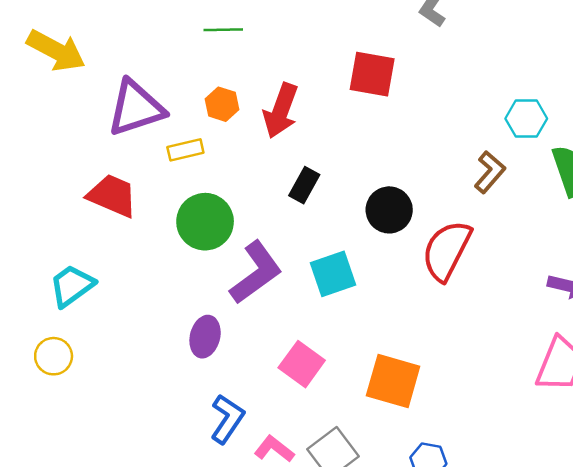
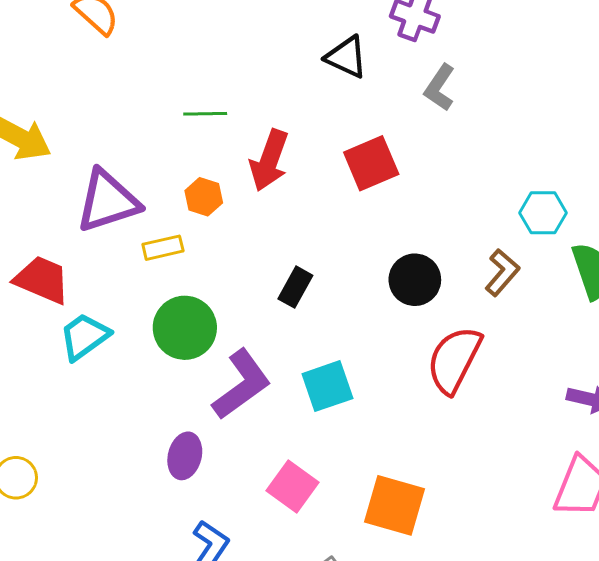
red square: (372, 74) -> (371, 163), turned -33
red arrow: (281, 111) -> (269, 160), moved
red trapezoid: (112, 196) -> (42, 280), moved
black circle: (389, 210) -> (415, 280), moved
cyan trapezoid: (72, 286) -> (84, 337), moved

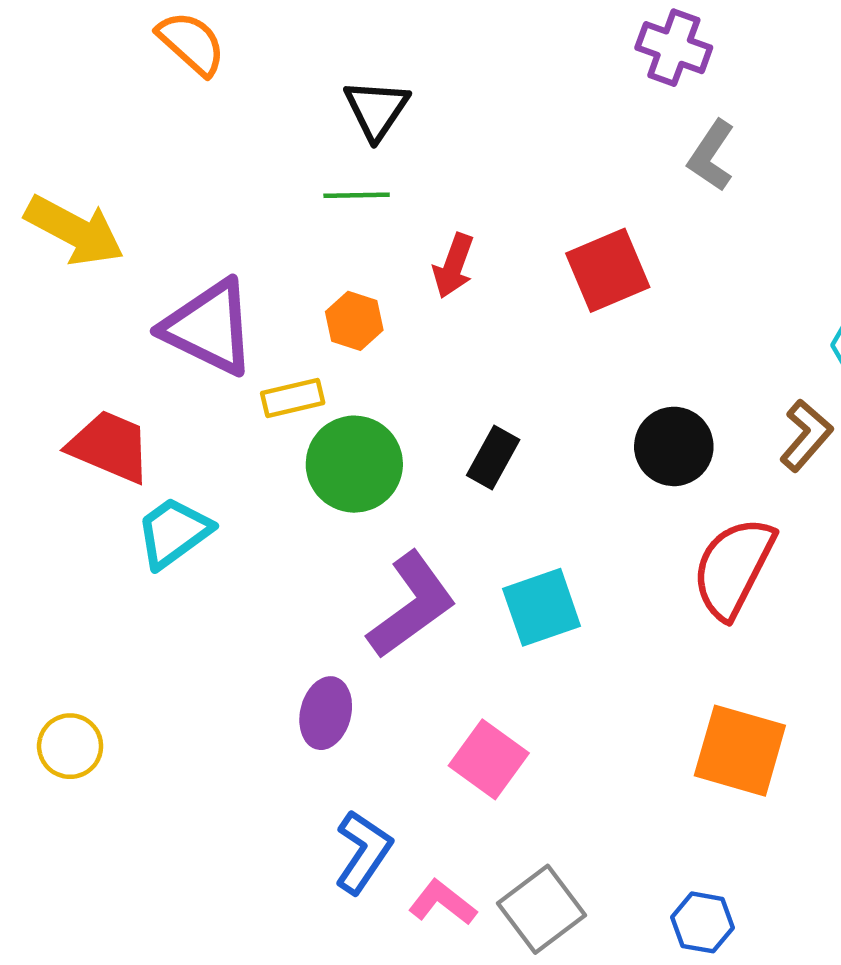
black triangle: (346, 57) -> (376, 109), moved, turned 39
red arrow: (269, 160) -> (453, 266), size x0.7
purple triangle: (108, 201) -> (209, 327), turned 44
green circle: (185, 328) -> (354, 464), moved
orange square: (394, 505) -> (740, 751), moved

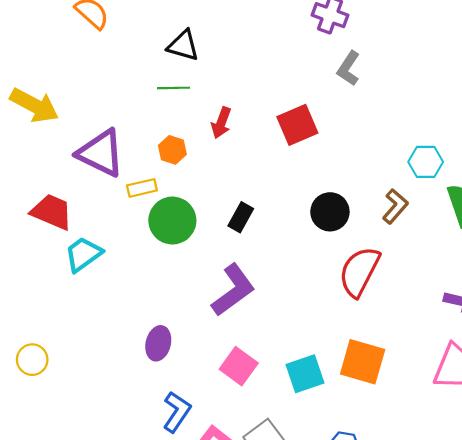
black triangle: (376, 109) -> (183, 46), turned -48
purple L-shape: (412, 605) -> (233, 290), moved
cyan square: (542, 607) -> (305, 374), moved

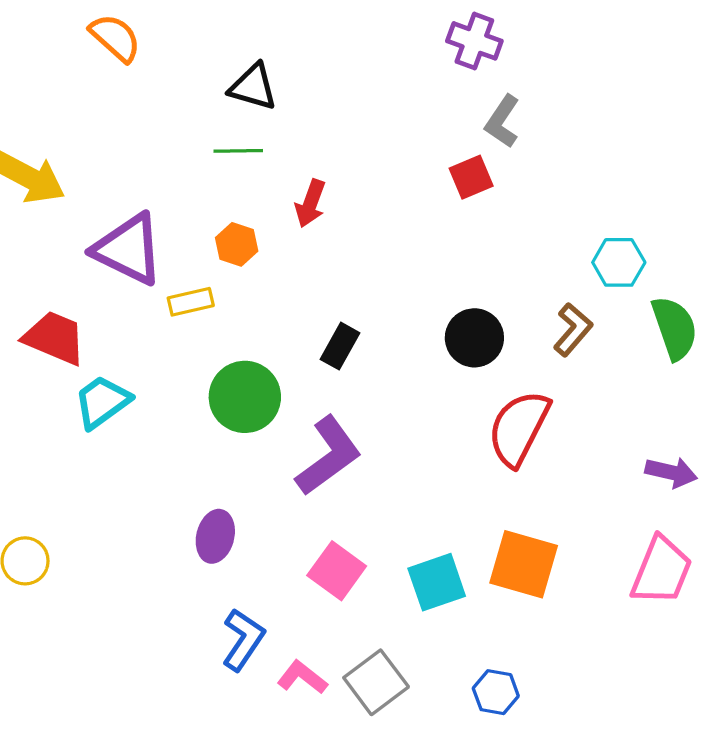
red square: (297, 125) -> (471, 177), moved, size x0.7
green circle: (172, 221) -> (245, 397), moved

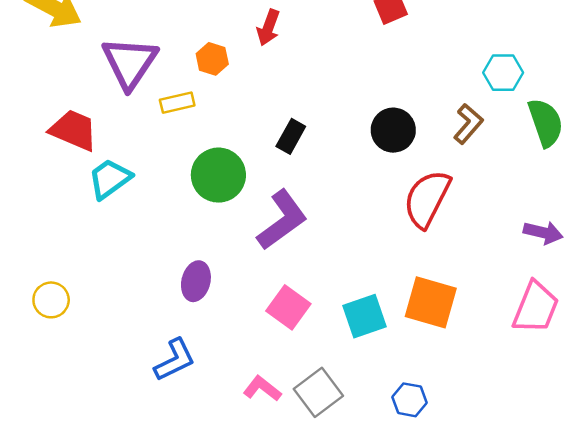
purple triangle: (128, 249) -> (130, 63), turned 38
blue L-shape: (243, 640) -> (175, 360), moved, turned 30

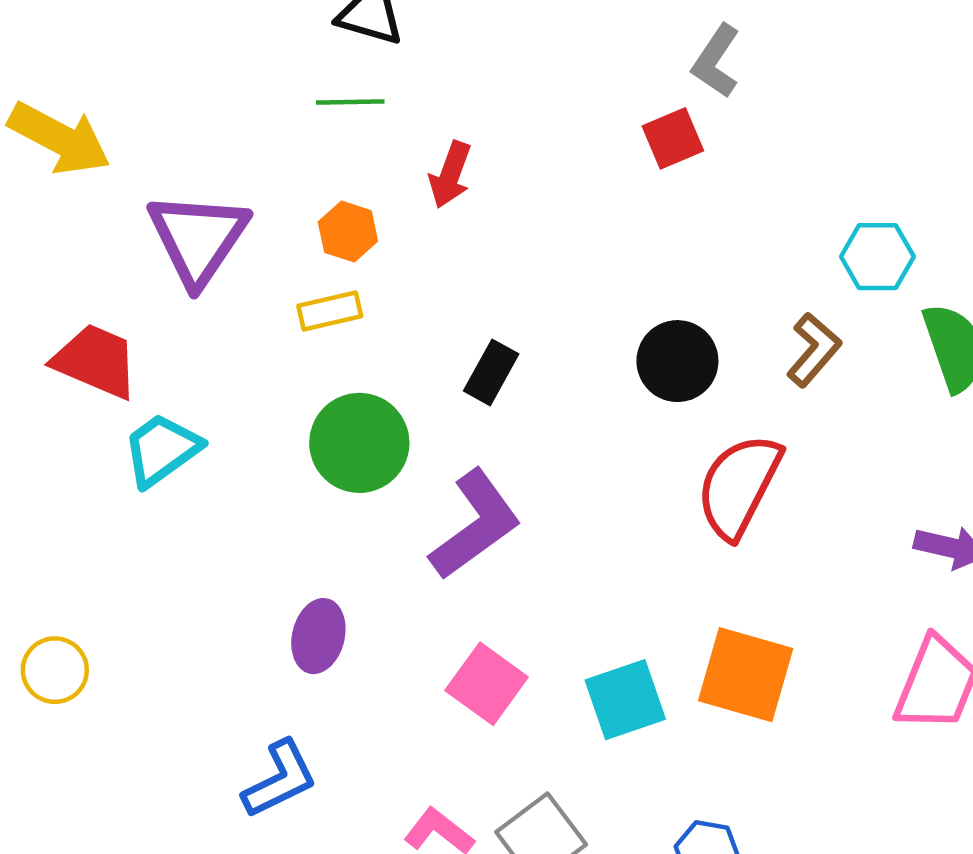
yellow rectangle: (177, 103) -> (330, 311), moved

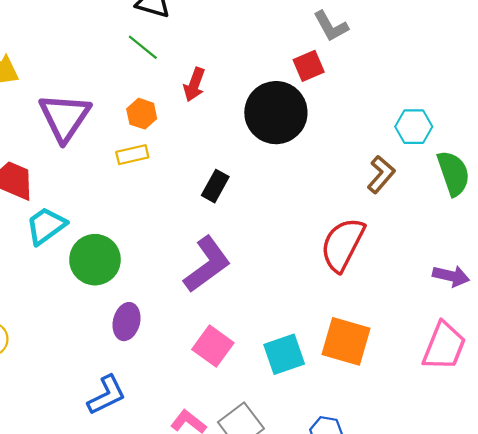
gray L-shape: (716, 61) -> (331, 26), turned -63
green line: (350, 102) -> (143, 47), turned 40
black circle: (677, 361) -> (276, 113), moved, size x1.5
green circle: (359, 443) -> (95, 260), moved

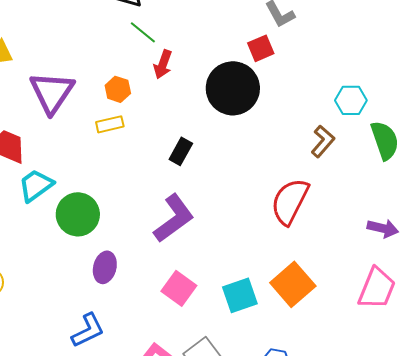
green line: (143, 47) -> (143, 32), moved
orange square: (346, 341) -> (293, 284), turned 33

